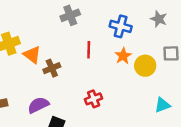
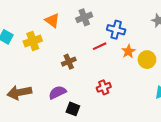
blue cross: (121, 26) -> (116, 30), moved
red line: (89, 50) -> (100, 46), turned 64
orange triangle: (32, 55) -> (52, 20), moved

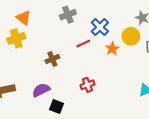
orange triangle: (52, 20) -> (23, 18), moved
blue cross: (116, 30) -> (100, 27), turned 30
yellow circle: (147, 60) -> (131, 36), moved

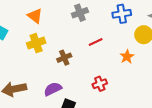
blue cross: (100, 27) -> (122, 14), moved, turned 36
yellow cross: (16, 38) -> (36, 43), moved
orange star: (112, 49) -> (127, 57), moved

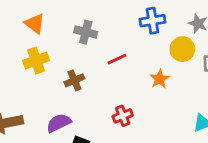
gray cross: (80, 13) -> (86, 32), moved, turned 35

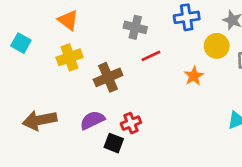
gray cross: (86, 32) -> (135, 27), moved
brown cross: (74, 80) -> (108, 77), size x1.4
red cross: (123, 116) -> (131, 123), moved

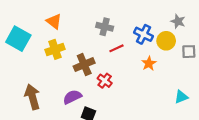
blue cross: (187, 17) -> (143, 34), moved, turned 36
cyan square: (21, 43) -> (18, 39), size x1.6
brown arrow: (40, 120) -> (32, 97), turned 85
red cross: (131, 123) -> (105, 81), moved, turned -32

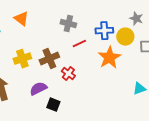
blue cross: (143, 34) -> (104, 31), turned -30
yellow cross: (55, 49) -> (22, 59), moved
orange star: (149, 63) -> (109, 58), size x1.6

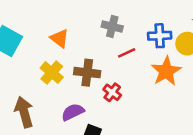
orange triangle: (21, 19) -> (60, 38), moved
yellow cross: (22, 59) -> (52, 73), turned -30
brown cross: (49, 59) -> (87, 73), turned 30

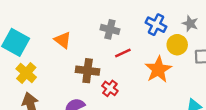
blue cross: (160, 36) -> (156, 25), moved, turned 30
yellow cross: (52, 73) -> (26, 73), moved

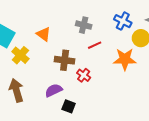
orange star: (158, 69) -> (125, 59), turned 30
yellow cross: (26, 73) -> (20, 55), moved

